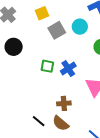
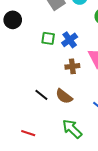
brown cross: (64, 103) -> (72, 66), moved

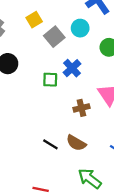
blue cross: (70, 40) -> (72, 68), moved

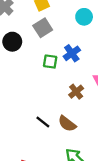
gray square: (54, 37) -> (43, 28), moved
brown cross: (81, 108) -> (76, 92), turned -32

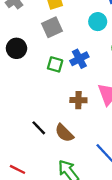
black circle: (12, 42) -> (16, 48), moved
brown cross: (76, 92) -> (78, 100), turned 32

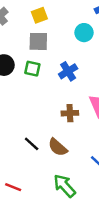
gray square: (52, 27) -> (38, 41), turned 30
green square: (55, 64) -> (32, 69), moved

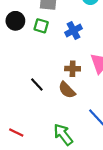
black line: (32, 144) -> (37, 84), moved
brown semicircle: (58, 147) -> (67, 90), moved

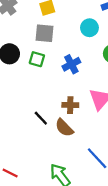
black line: (37, 84) -> (41, 118), moved

